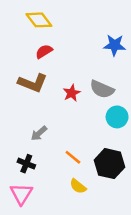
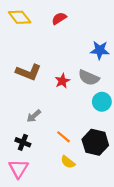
yellow diamond: (39, 20) -> (20, 17), moved
blue star: (115, 45) -> (100, 50), moved
red semicircle: (44, 51) -> (59, 18), moved

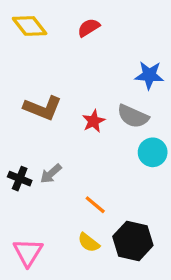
black cross: (23, 142) -> (20, 179), moved
black hexagon: (95, 142) -> (133, 241), moved
yellow semicircle: (68, 162) -> (89, 243), moved

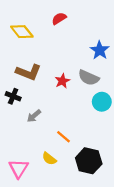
yellow diamond: (30, 26) -> (22, 32), moved
blue star: (149, 75) -> (100, 50), turned 30
black cross: (20, 179) -> (13, 96), moved
yellow semicircle: (89, 243) -> (49, 159), moved

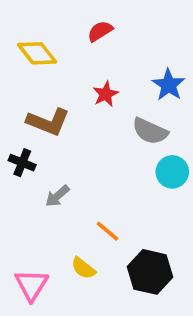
red star: (62, 81) -> (106, 94), moved

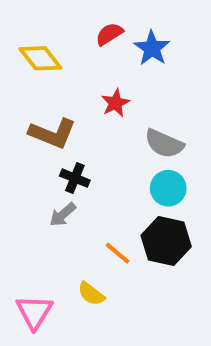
blue star: (169, 85) -> (152, 48), moved
black cross: (22, 163) -> (75, 178), moved
cyan circle: (172, 172) -> (168, 188), moved
black hexagon: (150, 272) -> (166, 241), moved

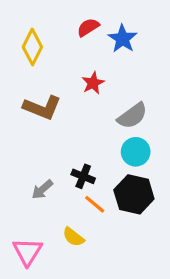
yellow diamond: (40, 58) -> (32, 47), turned 64
gray semicircle: (164, 144) -> (132, 116), turned -60
black cross: (75, 178) -> (83, 176), moved
gray arrow: (63, 215) -> (42, 189), moved

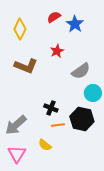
cyan circle: (136, 152) -> (93, 93), moved
gray arrow: (42, 189) -> (16, 125), moved, size x1.6
orange line: (95, 204) -> (58, 125), turned -48

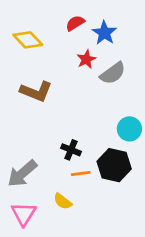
yellow diamond: (20, 29) -> (28, 40), turned -70
red star: (57, 51) -> (86, 59), moved
gray semicircle: (81, 71) -> (113, 73), moved

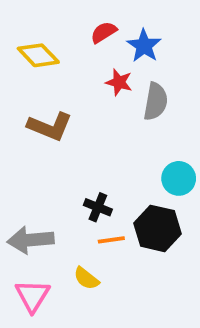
red star: (86, 59) -> (119, 82), turned -30
gray semicircle: (113, 73) -> (156, 101), turned -44
gray arrow: (22, 173) -> (31, 240), turned 36

